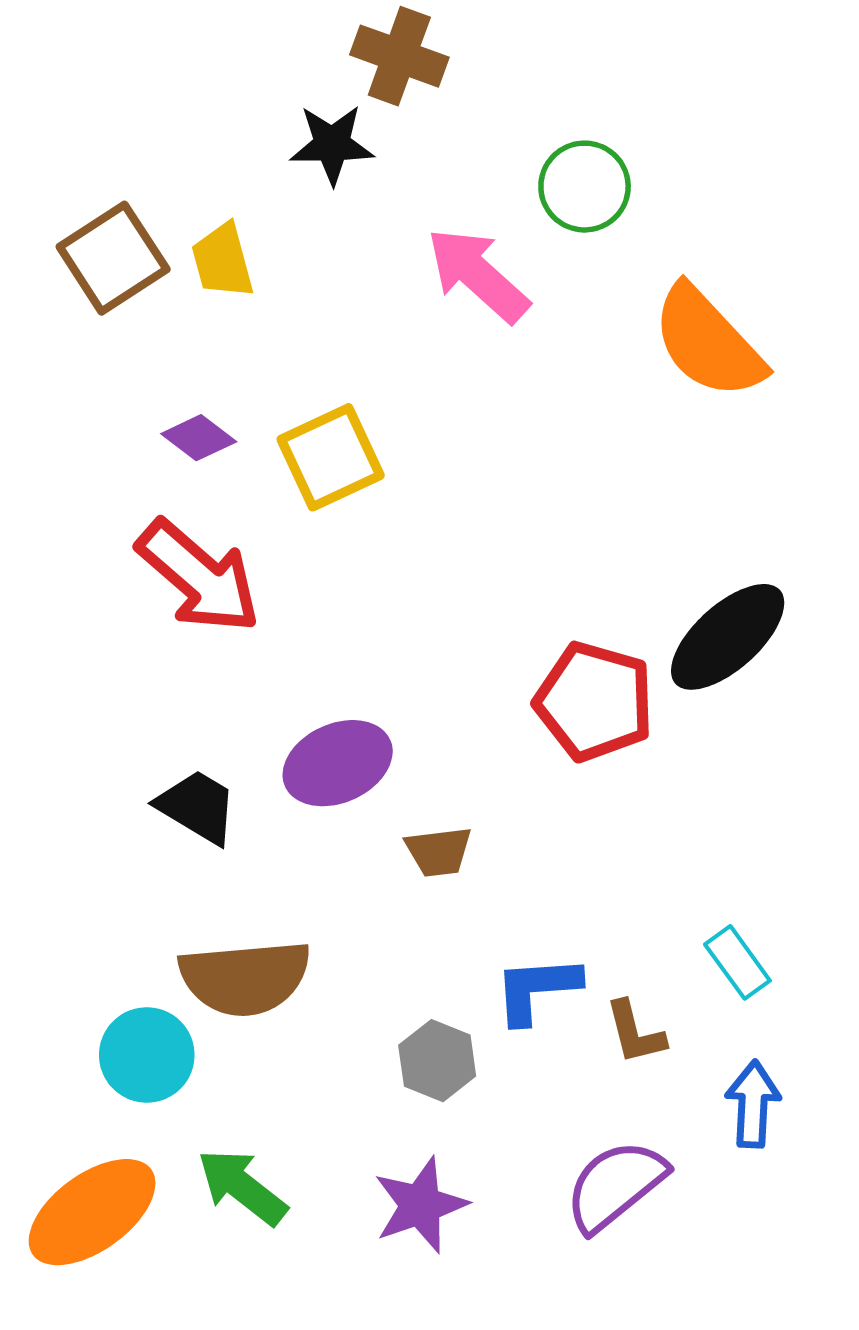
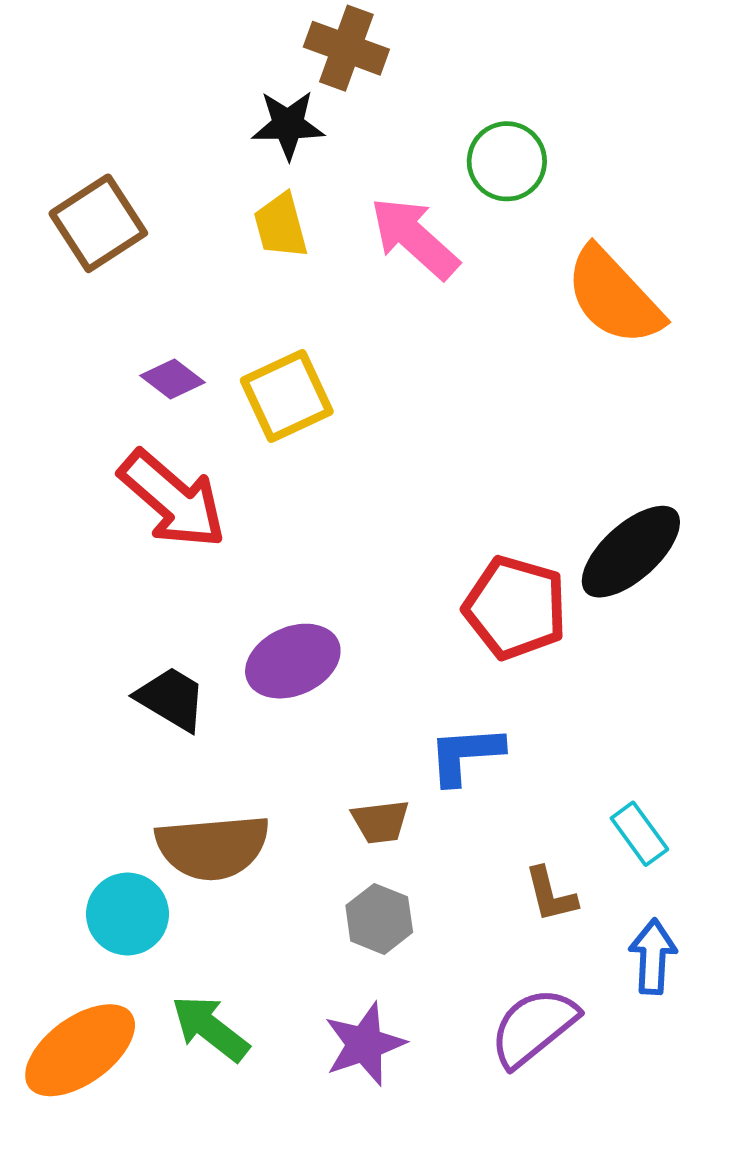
yellow trapezoid: (223, 261) -> (281, 226), moved
brown trapezoid: (439, 852) -> (380, 822), moved
blue L-shape: (537, 989) -> (466, 755), moved

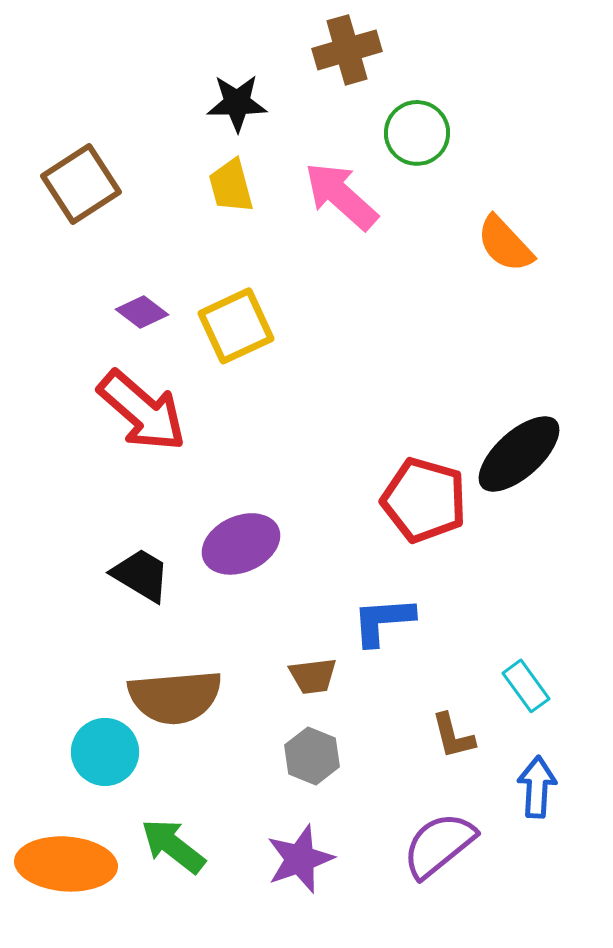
brown cross: (346, 48) -> (347, 50), moved, turned -36
orange semicircle: (614, 296) -> (505, 244), size x0.7
orange ellipse: (80, 1050) -> (66, 864), turned 40

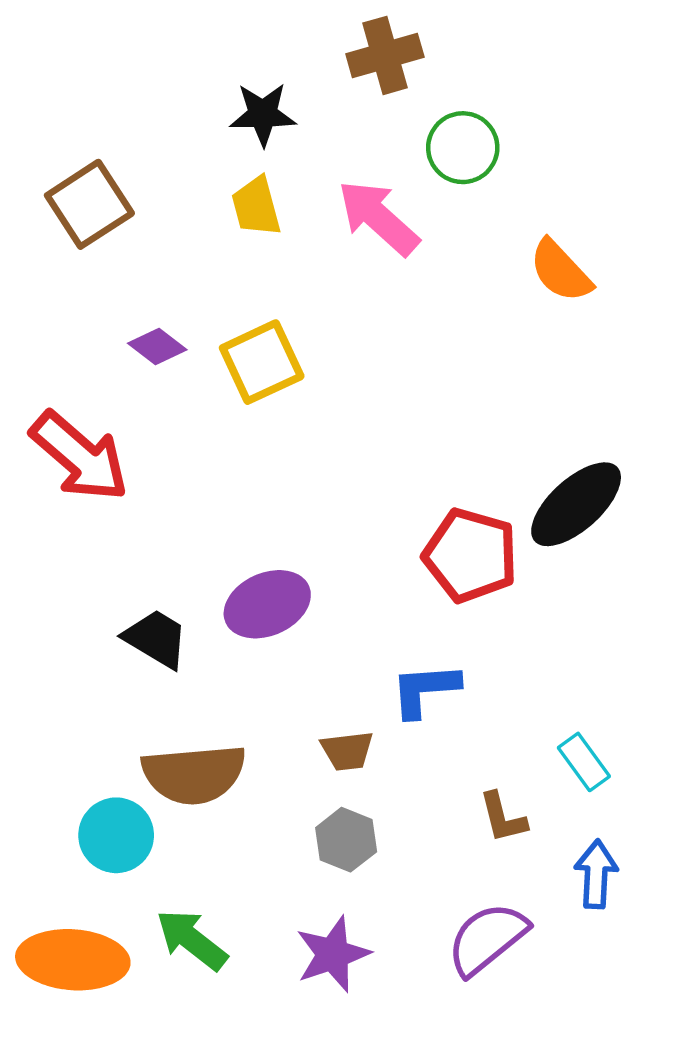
red arrow: (142, 411) -> (79, 456), moved

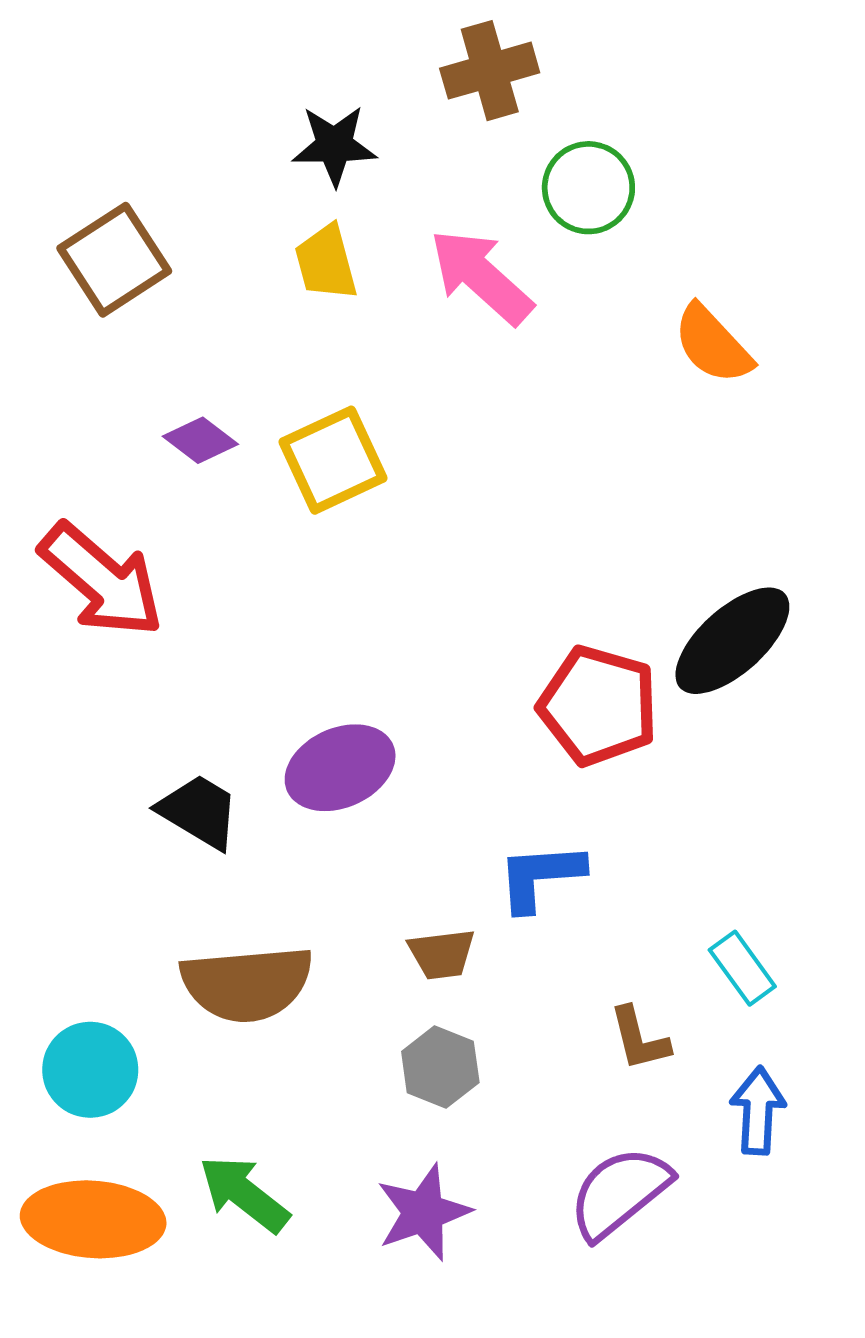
cyan circle: (116, 835) -> (90, 1070), moved

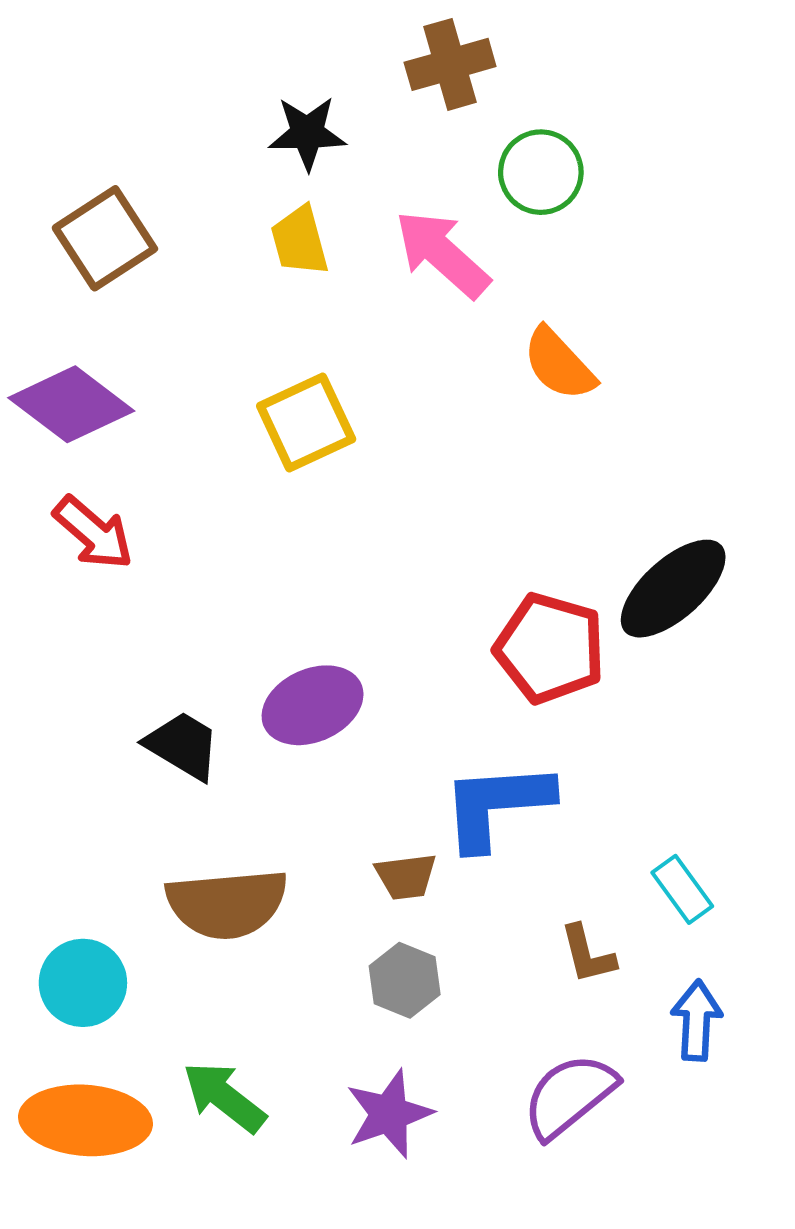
orange semicircle: (713, 344) -> (559, 364), moved
purple diamond: (200, 440) -> (71, 404), moved, size x1.8
red arrow: (102, 580) -> (93, 533), size x0.7
blue L-shape: (540, 876) -> (497, 805), size x1.4

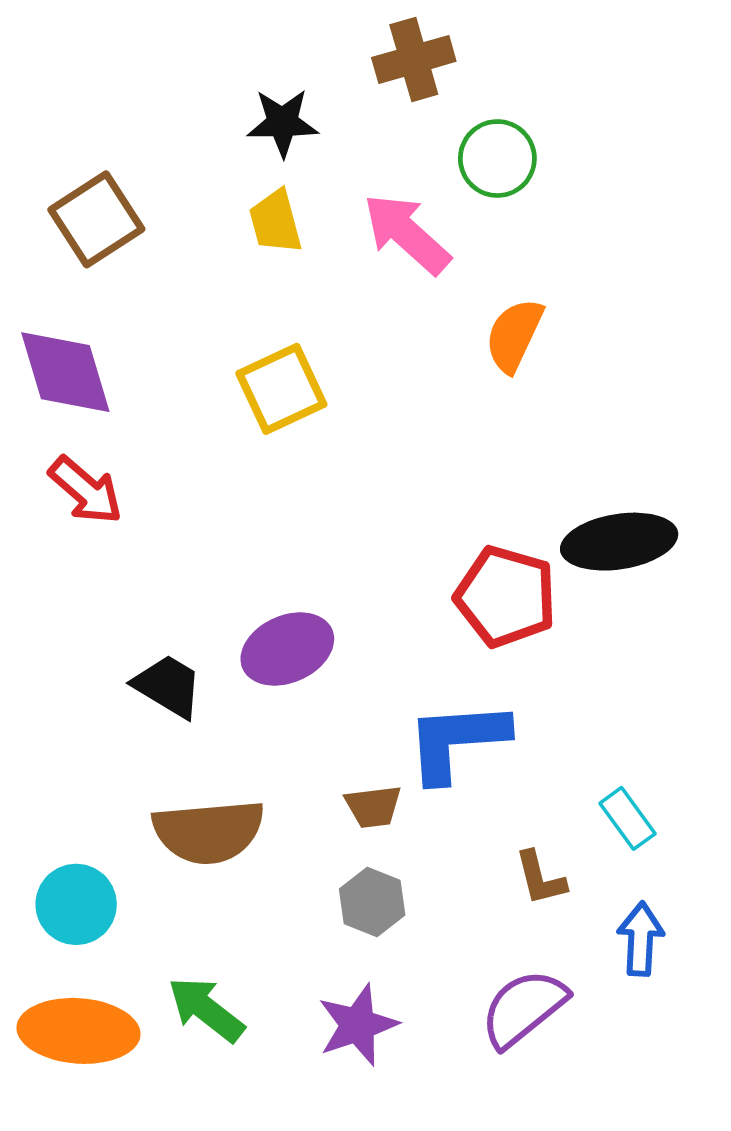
orange semicircle: (559, 364) -> (514, 335), turned 68
purple diamond: (71, 404) -> (65, 372), turned 36
black ellipse: (673, 589) -> (619, 542), turned 33

